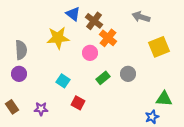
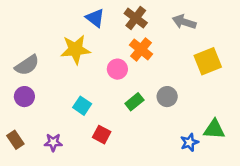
brown cross: (94, 21) -> (136, 18), moved
gray semicircle: (21, 50) -> (27, 65), turned 60
blue star: (152, 117) -> (189, 142), moved

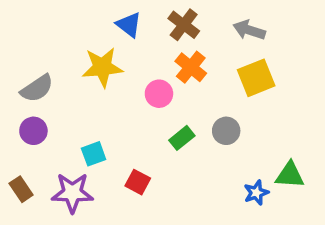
yellow square: (208, 61) -> (256, 78), moved
cyan square: (82, 106) -> (94, 154), moved, turned 36
purple star: (53, 142) -> (72, 193), size x1.6

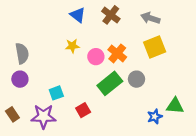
yellow star: (102, 67) -> (72, 46), moved, size x0.6
orange cross: (191, 67) -> (117, 53), moved
gray semicircle: (37, 88) -> (22, 53), turned -66
green rectangle: (182, 138) -> (110, 83), size x1.6
red square: (138, 182) -> (83, 110), turned 32

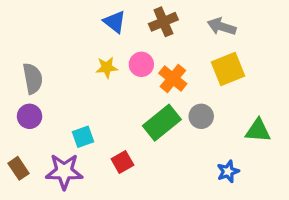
brown cross: (111, 15) -> (163, 22), turned 30
pink circle: (96, 57) -> (141, 64), moved
green triangle: (175, 106) -> (258, 130), moved

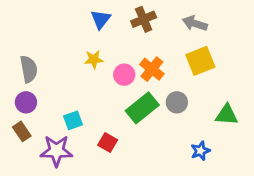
blue triangle: (115, 22) -> (101, 19), turned 30
pink circle: (141, 64) -> (124, 75), moved
red square: (122, 162) -> (108, 142), turned -30
brown rectangle: (18, 168) -> (22, 131), moved

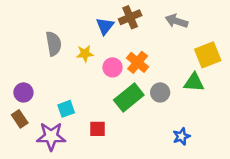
blue triangle: (101, 19) -> (105, 26), moved
yellow square: (200, 61) -> (208, 55), moved
gray semicircle: (29, 69) -> (54, 44), moved
green triangle: (227, 115) -> (194, 82), moved
red square: (108, 142) -> (97, 129), turned -30

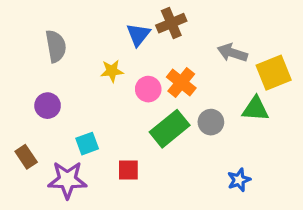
gray arrow: (176, 21) -> (232, 53), moved
gray semicircle: (54, 44) -> (56, 46), moved
purple circle: (23, 92) -> (48, 106), moved

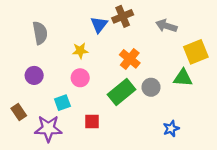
gray arrow: (232, 53) -> (166, 26), moved
pink circle: (148, 89) -> (80, 78), moved

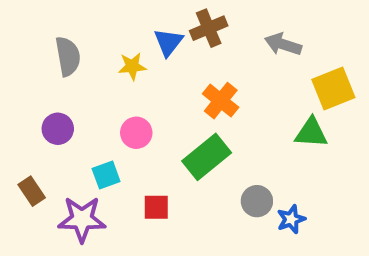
yellow star: (80, 51) -> (132, 66), moved
gray circle: (151, 87) -> (257, 201), moved

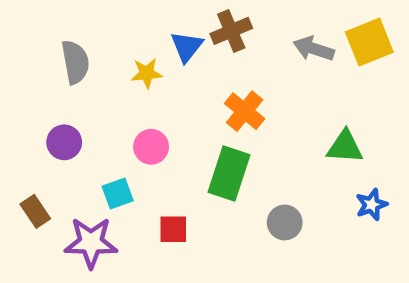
yellow square: (333, 88) -> (369, 42), moved
green rectangle: (207, 157) -> (229, 173), turned -33
blue star: (291, 219) -> (372, 205), moved

